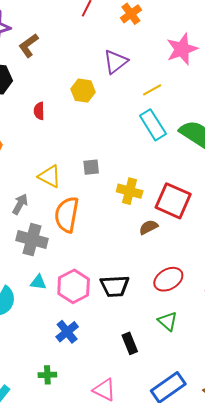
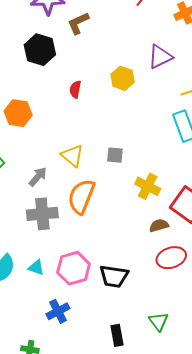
gray cross: (32, 240) -> (42, 214), turned -32
red ellipse: (168, 279) -> (171, 258), moved
cyan triangle: (38, 282) -> (36, 268), moved

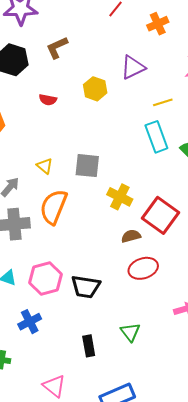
brown L-shape: (78, 23) -> (57, 48), moved
red semicircle: (75, 89) -> (48, 100), turned -90
gray square: (115, 155) -> (87, 166), size x1.5
yellow triangle: (72, 156) -> (45, 166), size x0.7

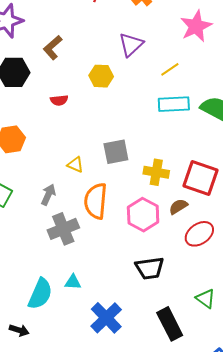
cyan rectangle: (156, 137) -> (174, 104), turned -56
pink hexagon: (45, 278) -> (143, 215), moved
blue cross: (30, 322) -> (106, 318), size x1.4
black rectangle: (89, 346) -> (170, 324), size x1.5

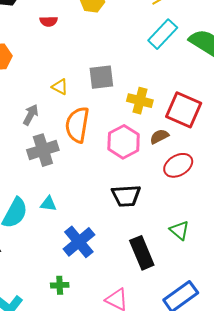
cyan rectangle: (174, 104) -> (163, 34), turned -48

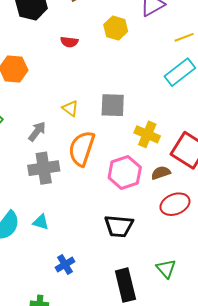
blue cross: (79, 242) -> (65, 264), size x0.6

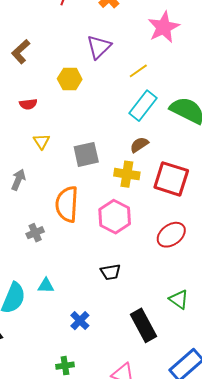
yellow triangle: (70, 108) -> (41, 141), moved, turned 36
gray arrow: (37, 131) -> (18, 180), moved
gray cross: (44, 168) -> (35, 233), size x0.6
brown semicircle: (161, 173) -> (139, 145), moved
black trapezoid: (119, 226) -> (110, 272), moved, size x0.7

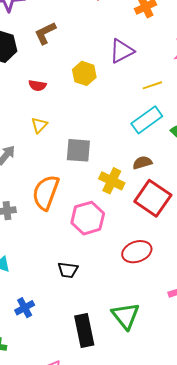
brown semicircle: (139, 145) -> (142, 163), moved
green triangle: (179, 299) -> (125, 316), size x1.4

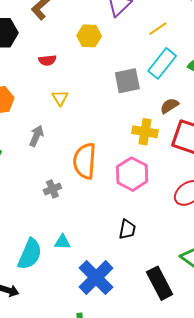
gray square: (78, 150) -> (127, 81), moved
black trapezoid: (68, 270) -> (127, 229), turned -70
blue cross: (25, 308) -> (96, 278), size x1.8

